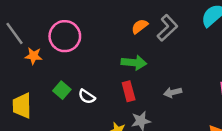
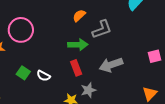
gray L-shape: (167, 28) -> (102, 29), moved, turned 30
gray arrow: (173, 92) -> (111, 65), size x1.6

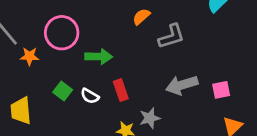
green arrow: (78, 45) -> (99, 57), moved
pink square: (155, 56) -> (221, 90), moved
red rectangle: (76, 68) -> (121, 90), moved

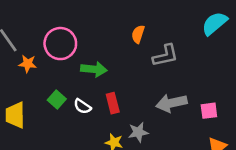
orange semicircle: (141, 17) -> (138, 34), turned -36

